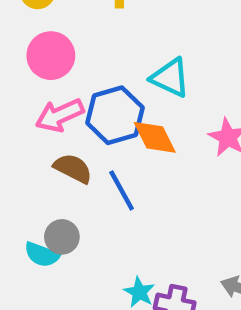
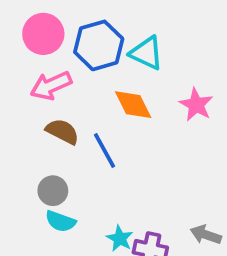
blue hexagon: (115, 115) -> (99, 45), moved
cyan semicircle: (42, 255) -> (60, 221), moved

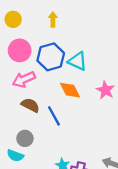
cyan semicircle: (60, 221) -> (15, 156), moved

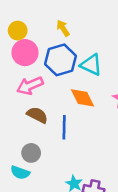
yellow circle: (13, 19) -> (18, 31), moved
yellow arrow: (53, 19) -> (63, 28), moved, turned -32
blue line: (54, 116) -> (64, 127), turned 30

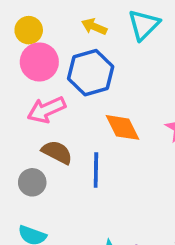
yellow arrow: (63, 28) -> (94, 27), turned -35
cyan triangle: (91, 65) -> (144, 25), moved, turned 50
gray circle: (31, 153) -> (32, 182), moved

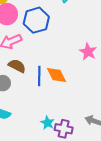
orange diamond: (122, 127) -> (57, 75), moved

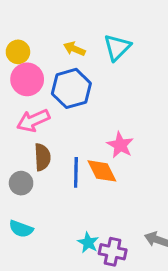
pink star: (88, 52) -> (120, 145), moved
brown semicircle: (17, 66) -> (42, 157), turned 60

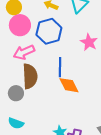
pink star: (120, 145) -> (89, 42), moved
brown semicircle: (42, 157) -> (30, 76), size x1.4
blue line: (76, 172) -> (60, 67), moved

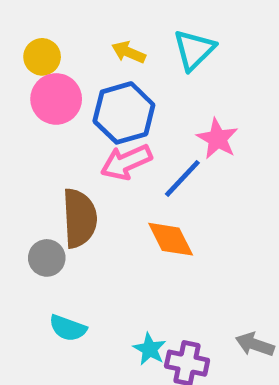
pink arrow: (24, 52) -> (126, 162), moved
blue line: (60, 67) -> (182, 178), moved, turned 42
cyan semicircle: (16, 123) -> (68, 328), moved

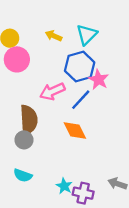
blue hexagon: (124, 113) -> (80, 67), moved
gray circle: (47, 258) -> (24, 140), moved

